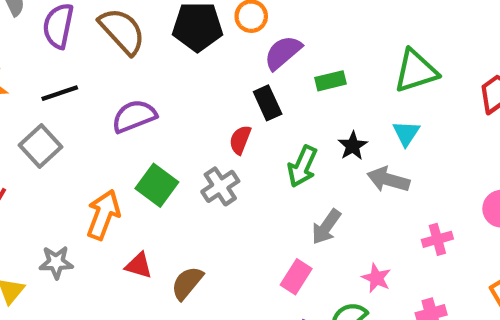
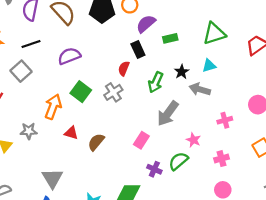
cyan triangle: (406, 133) -> (209, 66), turned 40
gray arrow: (326, 227) -> (168, 113), size x1.4
pink rectangle: (296, 277) -> (141, 140), moved

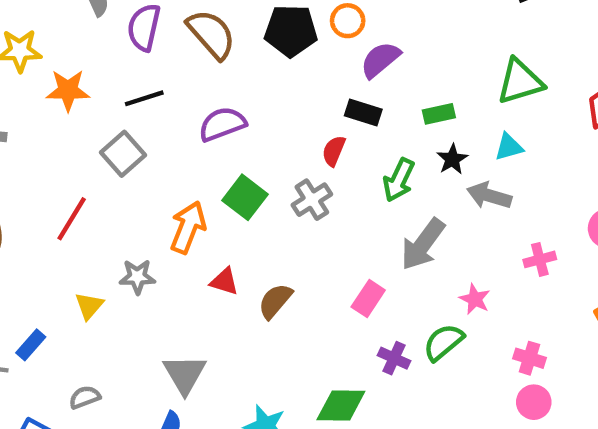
green rectangle: (170, 38) -> (439, 114), moved
black rectangle: (138, 50) -> (363, 112), turned -49
pink cross: (222, 159) -> (529, 358), moved, turned 32

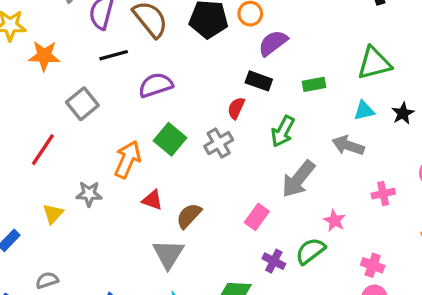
black line: (144, 98) -> (114, 55), moved
black star: (452, 159) -> (403, 113), moved
gray triangle: (185, 374) -> (168, 254), moved

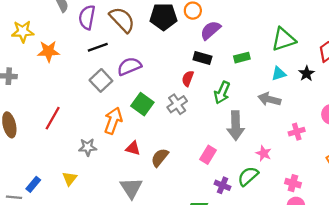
gray square: (82, 104) -> (101, 80), moved
gray arrow: (298, 179) -> (236, 126), turned -36
yellow triangle: (53, 214) -> (70, 179), moved
gray triangle: (168, 254) -> (131, 188), moved

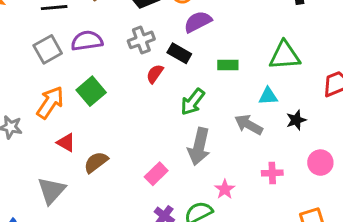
black star: (307, 73) -> (296, 120), moved
gray cross: (177, 104) -> (141, 40), moved

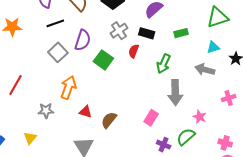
purple semicircle: (87, 41) -> (83, 40), turned 130
green square: (91, 91) -> (103, 60), moved

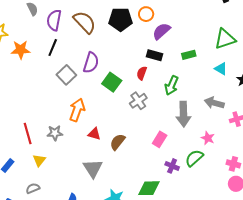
black line: (55, 23) -> (53, 48), moved, turned -48
gray cross: (119, 31) -> (138, 101), moved
cyan triangle: (213, 47) -> (221, 69), turned 48
gray arrow: (205, 70) -> (214, 103), moved
red line: (15, 85) -> (28, 134), moved, turned -45

